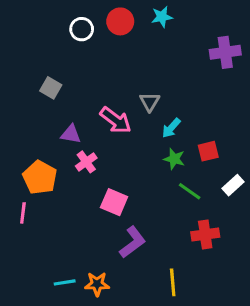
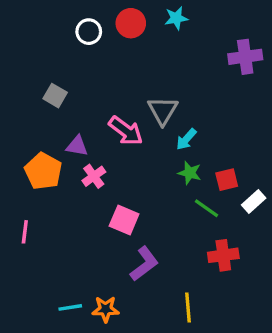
gray triangle: (150, 102) -> (163, 111), size x1.4
red square: (208, 151) -> (227, 180), moved
orange pentagon: (40, 177) -> (43, 171), moved

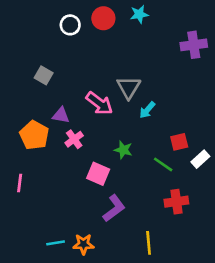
green star: (190, 173) -> (123, 150), moved

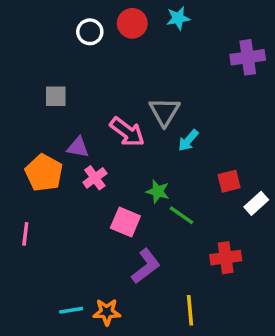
gray square: (44, 75) -> (56, 96), turned -30
green line: (163, 164) -> (181, 215), moved

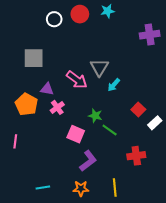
gray square: (56, 96) -> (34, 58), size x1.5
red square: (229, 181) -> (138, 110), turned -32
orange star: (107, 312) -> (81, 189), moved

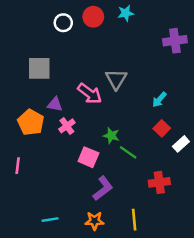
cyan arrow: (114, 85) -> (159, 100), moved

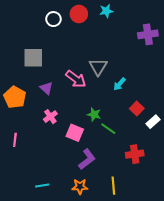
cyan arrow: (159, 100) -> (119, 84), moved
purple triangle: (55, 104) -> (46, 88), turned 32
orange pentagon: (31, 122) -> (15, 97), moved
pink cross: (67, 126) -> (50, 117), moved

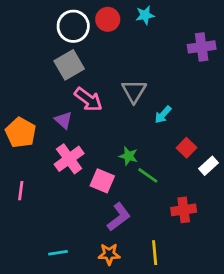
white circle: (53, 19) -> (73, 26), size x1.5
gray square: (33, 58) -> (69, 65), moved, turned -30
pink arrow: (76, 79) -> (88, 99), moved
pink cross: (50, 117) -> (69, 159), size x1.5

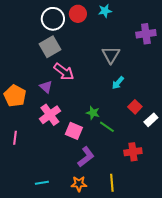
gray triangle: (134, 91) -> (111, 55), moved

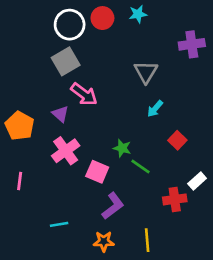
white rectangle: (151, 120) -> (197, 181), moved
cyan line: (42, 183) -> (59, 224), moved

